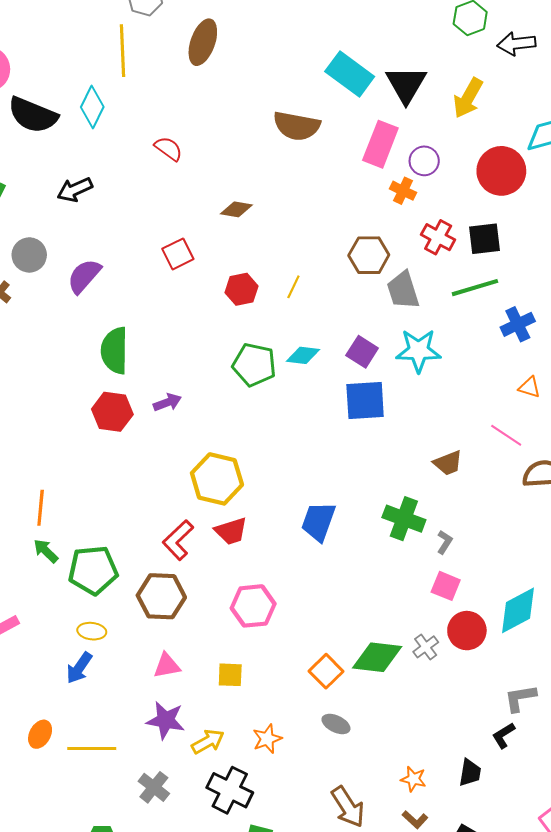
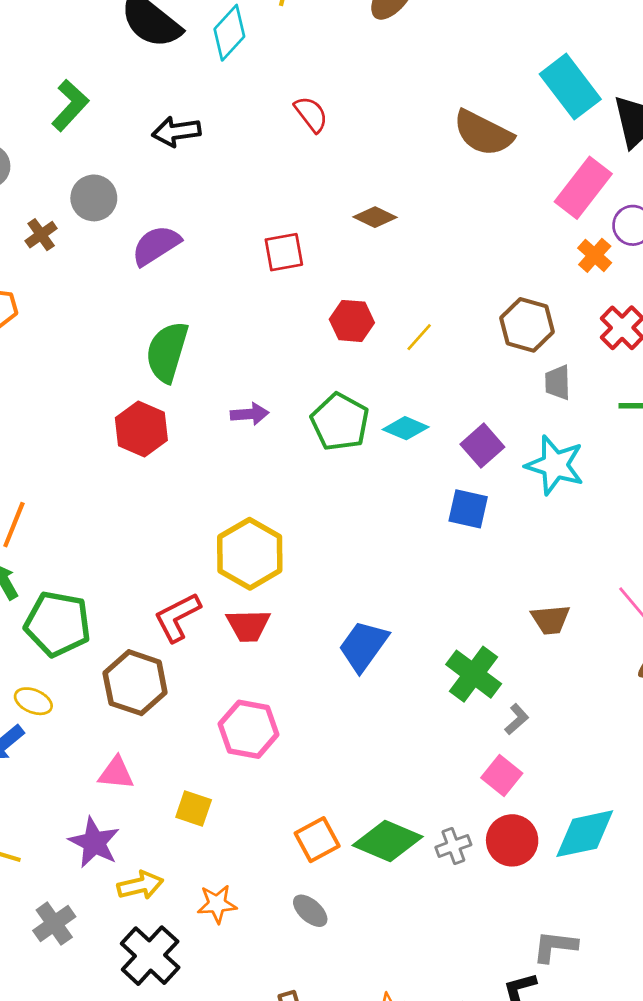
gray trapezoid: (403, 290) -> (558, 382), size x0.7
blue square: (365, 400) -> (468, 509), size x0.7
purple arrow: (167, 402) -> (250, 414), moved

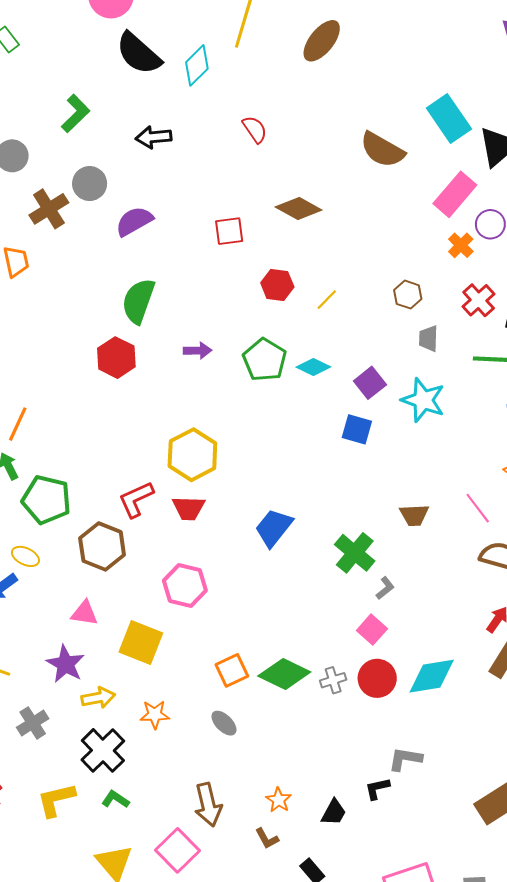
brown diamond: (375, 217) -> (299, 208), size x1.4
brown cross: (41, 235) -> (49, 209), size x1.6
brown hexagon: (527, 325) -> (408, 295), size x0.7
yellow square: (194, 809) -> (141, 643), size x1.6

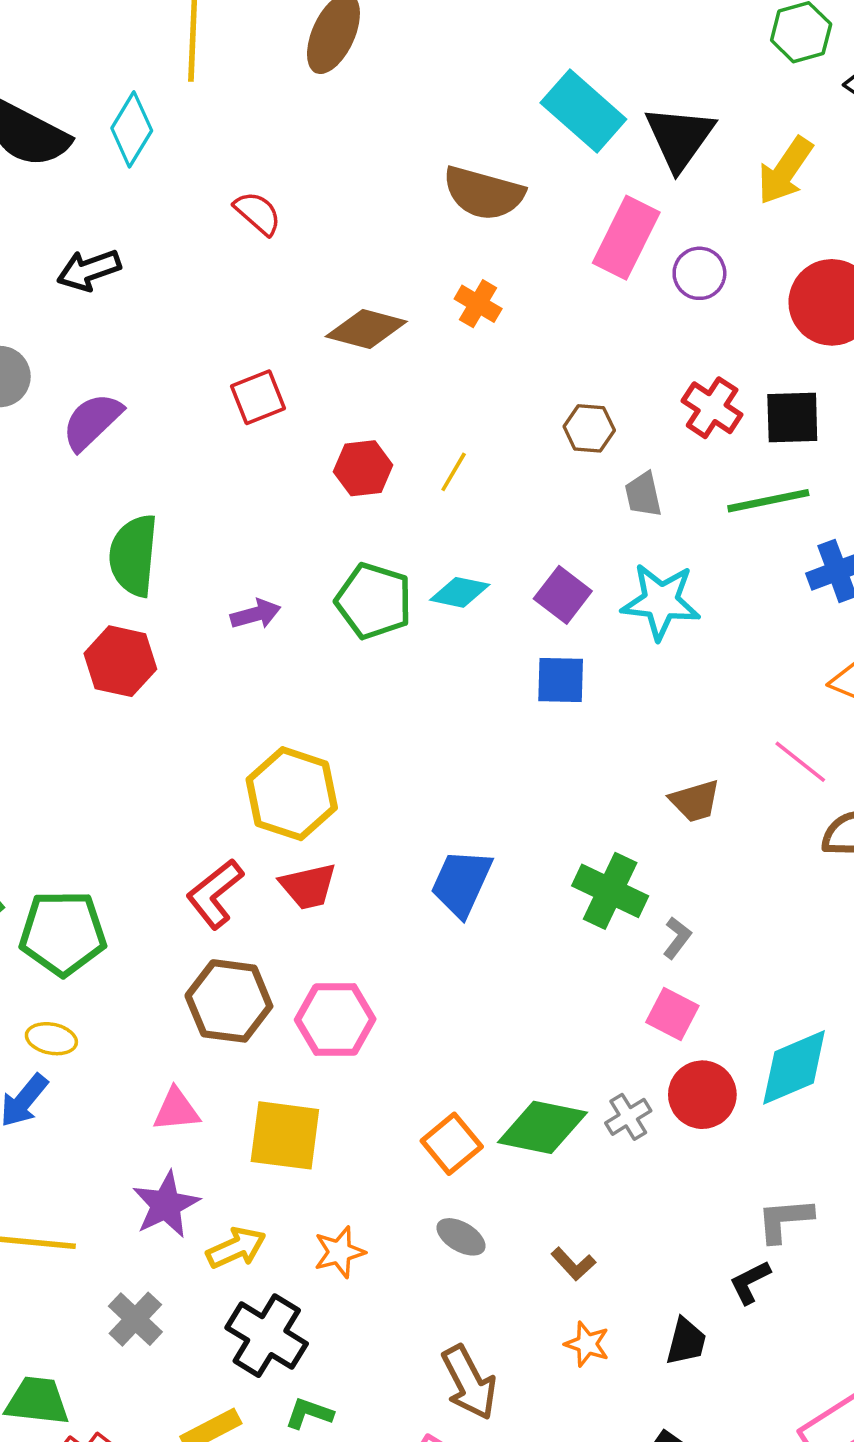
orange cross: (461, 245) -> (478, 304), moved
brown hexagon: (102, 546) -> (229, 1001), moved
purple star: (65, 664) -> (166, 1205), turned 30
brown L-shape: (267, 839) -> (573, 1264), moved

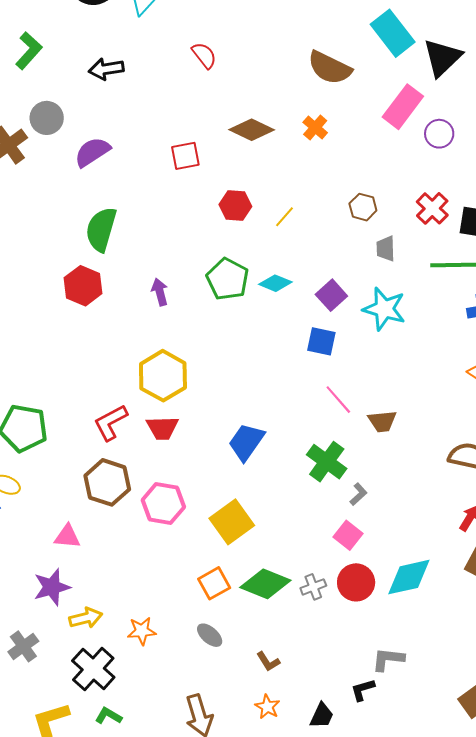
purple arrow: (256, 614) -> (160, 292), moved, turned -100
pink line: (800, 762) -> (338, 400), moved
yellow square: (285, 1135) -> (232, 522), moved, turned 36

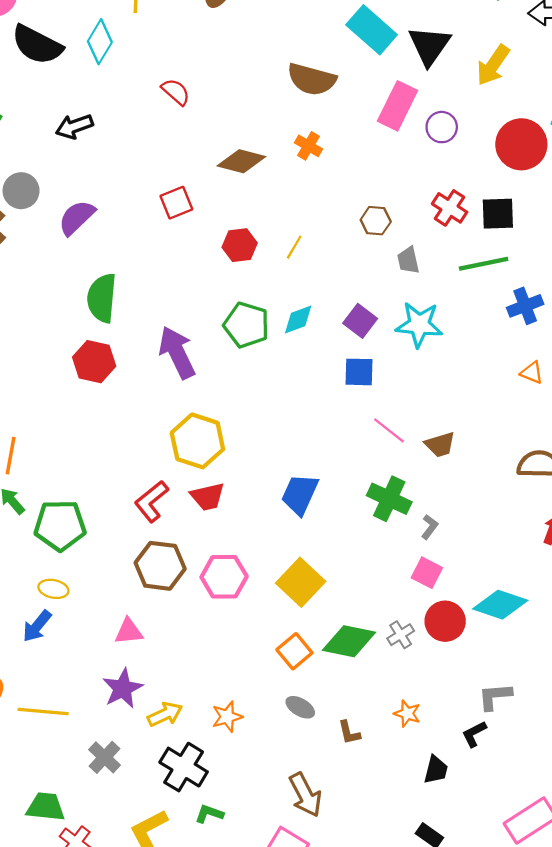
cyan diamond: (275, 283) -> (298, 320), turned -32
purple arrow: (160, 292) -> (177, 353), size x1.8
cyan diamond: (409, 577) -> (500, 605), turned 42
brown L-shape: (268, 662) -> (349, 732), moved, turned 30
orange star: (267, 707) -> (407, 713), moved

